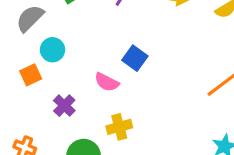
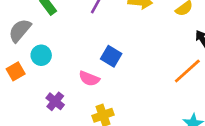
orange square: (31, 75) -> (16, 71), moved

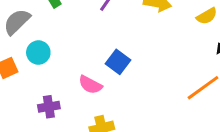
purple cross: (55, 101) -> (49, 107), turned 36

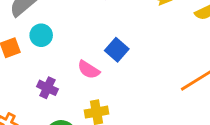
purple cross: (49, 107) -> (47, 88), turned 30

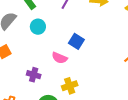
cyan circle: (41, 35) -> (38, 27), moved

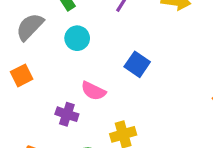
pink semicircle: (60, 58) -> (93, 91), moved

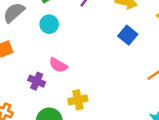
blue square: (137, 64) -> (128, 35), moved

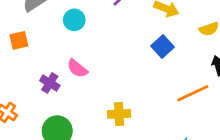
yellow cross: (78, 100) -> (119, 114), moved

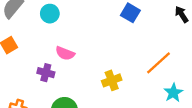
orange line: (193, 93) -> (158, 63), moved

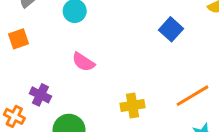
purple cross: (46, 73) -> (40, 95), moved

